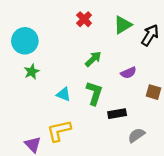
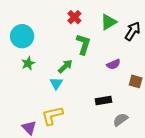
green arrow: (93, 59) -> (65, 66), moved
green L-shape: (94, 93) -> (83, 44), moved
cyan triangle: (64, 94) -> (56, 83), turned 40

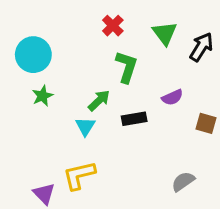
green triangle: (108, 22) -> (165, 33), turned -36
black rectangle: (103, 100) -> (134, 119), moved

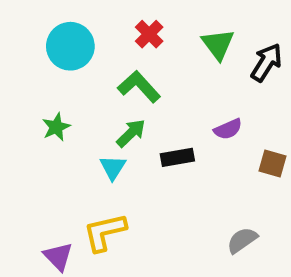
cyan circle: (33, 55) -> (70, 46), moved
green L-shape: (127, 67) -> (139, 87), moved, turned -60

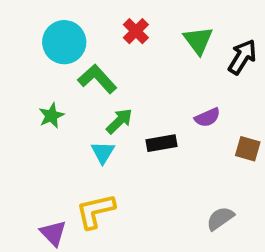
green L-shape: (139, 87) -> (97, 79), moved

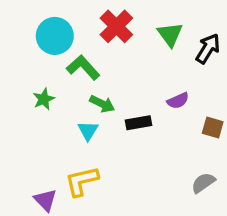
red cross: (136, 31) -> (116, 26), size x1.5
green arrow: (119, 121) -> (102, 104), turned 70
gray semicircle: (220, 218) -> (203, 183), moved

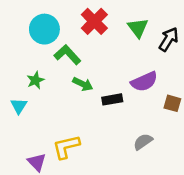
purple semicircle: (178, 101) -> (144, 82), size x1.5
cyan triangle: (88, 131) -> (19, 106), moved
gray semicircle: (203, 183) -> (143, 142), moved

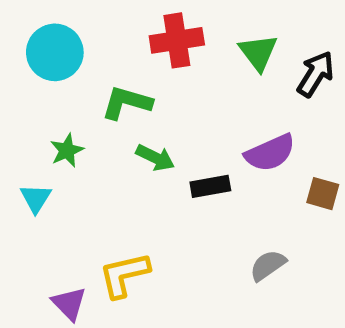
red cross: (94, 21) -> (177, 40), turned 36
cyan circle: (44, 29) -> (55, 52), moved
green L-shape: (67, 55) -> (127, 103), turned -32

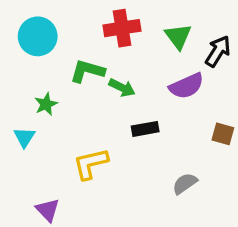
purple semicircle: (270, 153) -> (186, 86), moved
green arrow: (155, 158) -> (122, 88), moved
yellow L-shape: (124, 275) -> (91, 164), moved

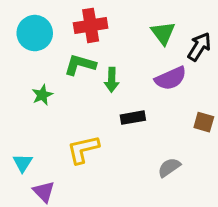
red cross: (122, 28) -> (91, 25), moved
green arrow: (122, 88) -> (112, 80), turned 65
cyan triangle: (24, 137) -> (23, 163), moved

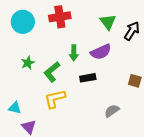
green L-shape: (80, 65) -> (52, 72), moved, turned -55
purple semicircle: (171, 78) -> (101, 52), moved
cyan triangle: (23, 163) -> (15, 108), turned -48

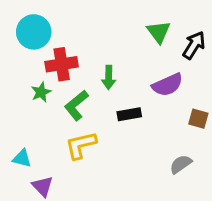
red cross: (60, 17) -> (62, 64), moved
purple semicircle: (101, 52) -> (167, 85), moved
gray semicircle: (112, 111) -> (181, 164), moved

